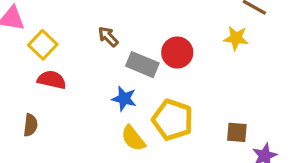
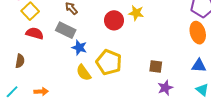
yellow star: (236, 38) -> (136, 13), moved
gray rectangle: (142, 65) -> (66, 30), moved
brown square: (237, 132) -> (156, 67), moved

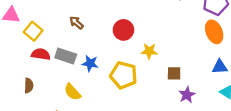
yellow star: (136, 13) -> (149, 51), moved
gray rectangle: (66, 30) -> (66, 56), moved
yellow semicircle: (84, 73) -> (72, 92), moved

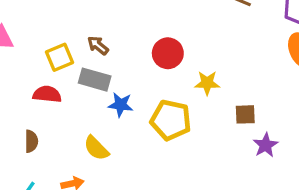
yellow square: (33, 31) -> (60, 57), moved, turned 30
gray rectangle: (66, 56) -> (95, 80), moved

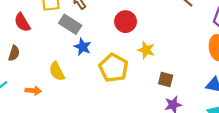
red semicircle: (47, 94) -> (22, 22), moved, turned -144

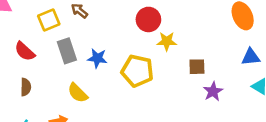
red circle: (126, 22) -> (148, 19), moved
gray rectangle: (70, 24) -> (67, 51), moved, turned 55

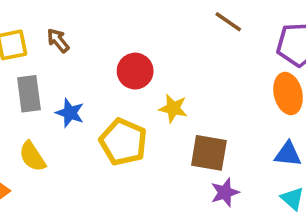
red circle: (148, 19) -> (135, 71), moved
brown square: (197, 67) -> (209, 153), size x1.5

